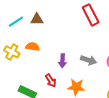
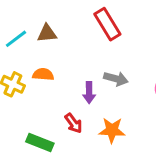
red rectangle: (91, 15) -> (107, 24), moved
gray arrow: (88, 60) -> (116, 79), moved

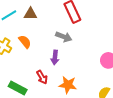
orange semicircle: (43, 74) -> (25, 42), turned 40
gray arrow: (116, 79) -> (64, 37), moved

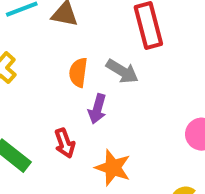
orange semicircle: (25, 42) -> (78, 72), moved, turned -144

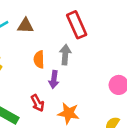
gray arrow: (122, 71) -> (65, 55), turned -108

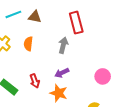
orange semicircle: (39, 59) -> (28, 44), moved
purple arrow: (54, 79) -> (62, 73), moved, turned 48

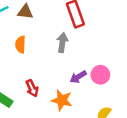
purple arrow: (62, 73) -> (78, 77), moved
pink circle: (103, 76) -> (100, 75), moved

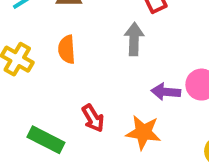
purple arrow: (78, 77) -> (166, 92), turned 42

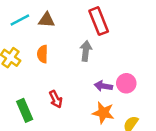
orange star: (143, 132) -> (103, 113), moved
green rectangle: (46, 140) -> (25, 110), turned 35

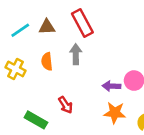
red rectangle: (99, 21) -> (82, 23), moved
gray arrow: (86, 51) -> (76, 54), moved
green rectangle: (25, 110) -> (36, 120), turned -30

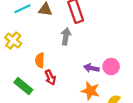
orange semicircle: (47, 62) -> (40, 60), moved

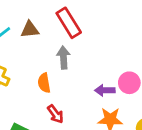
orange semicircle: (40, 60) -> (44, 83), moved

